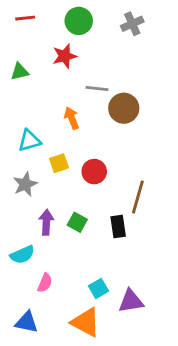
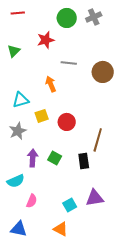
green circle: (79, 21) -> (67, 18), moved
green triangle: (20, 72) -> (14, 51), turned -32
brown circle: (124, 108) -> (103, 72), moved
purple triangle: (131, 301) -> (95, 198), moved
orange triangle: (86, 322) -> (61, 229), size x0.7

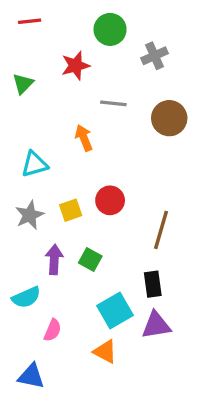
gray cross: (94, 17) -> (154, 56), moved
yellow square: (42, 116) -> (71, 210), moved
black rectangle: (84, 161) -> (153, 284), moved
cyan square: (70, 205) -> (115, 310), moved, size x1.5
orange triangle: (61, 229) -> (105, 352), moved

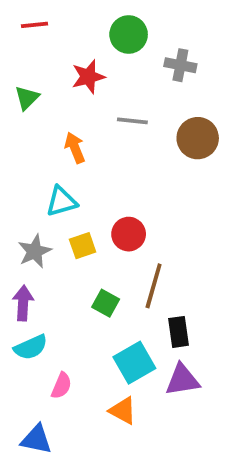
gray cross: (154, 56) -> (180, 65), turned 35
orange arrow: (84, 138) -> (75, 148), moved
cyan triangle: (34, 164) -> (61, 201), moved
brown line: (161, 230) -> (154, 286), moved
purple arrow: (54, 260) -> (23, 303), moved

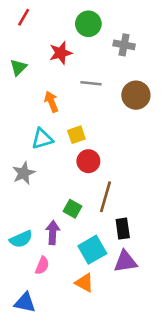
red line: (35, 25) -> (24, 17), turned -54
yellow square: (83, 246) -> (76, 135), moved
purple arrow: (23, 303) -> (53, 232), moved

